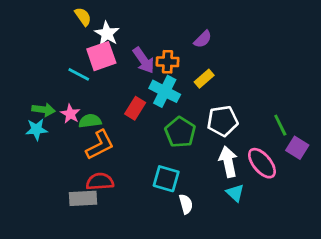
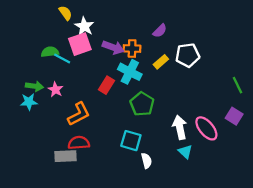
purple arrow: (144, 60) -> (113, 47), turned -35
green semicircle: (90, 121) -> (50, 52), moved
white pentagon: (223, 121) -> (188, 55), moved
green line: (280, 125) -> (237, 85), moved

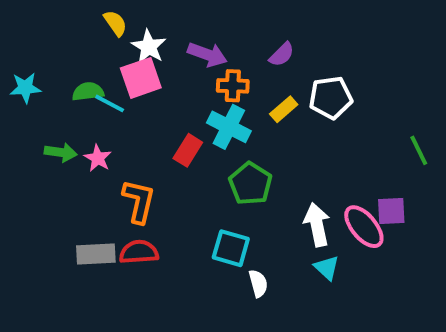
purple arrow: (113, 47) -> (207, 54), moved
cyan star: (29, 102) -> (25, 88), moved
orange L-shape: (79, 114) -> (139, 201), turned -50
purple square: (234, 116) -> (391, 211), moved, turned -35
gray rectangle: (65, 156) -> (96, 254), moved

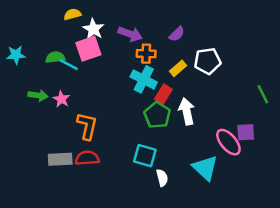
yellow semicircle: (115, 23) -> (72, 14), turned -70
red rectangle: (188, 150) -> (163, 94), moved
white arrow: (317, 225) -> (187, 111), moved
cyan triangle: (327, 268) -> (205, 168), size x1.6

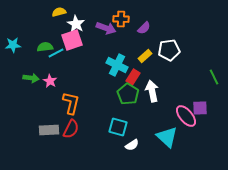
orange cross: (146, 54) -> (121, 19), moved
cyan line: (69, 65) -> (56, 53), turned -56
red semicircle: (87, 158) -> (71, 129), turned 120
white semicircle: (162, 178) -> (132, 145), turned 72

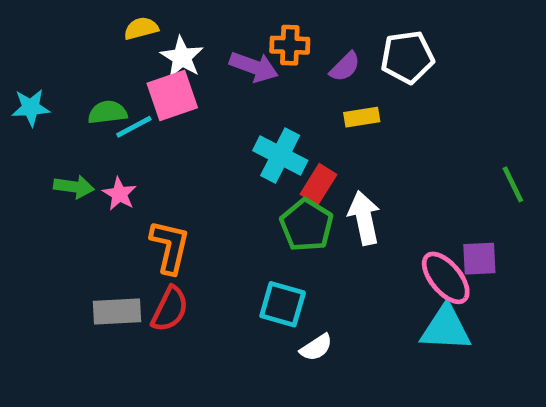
white pentagon: (169, 50) -> (407, 57), moved
yellow rectangle: (145, 56) -> (362, 117), moved, turned 32
cyan triangle: (167, 137) -> (446, 328), moved, turned -40

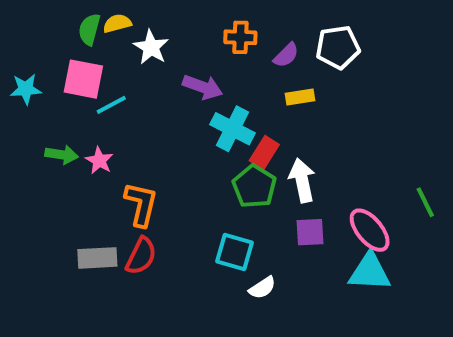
purple arrow: (254, 67) -> (203, 87), moved
pink square: (172, 96) -> (83, 79), moved, turned 30
green semicircle: (107, 112) -> (89, 29), moved, turned -68
green line: (513, 184) -> (425, 202), moved
purple square: (479, 259) -> (310, 232), moved

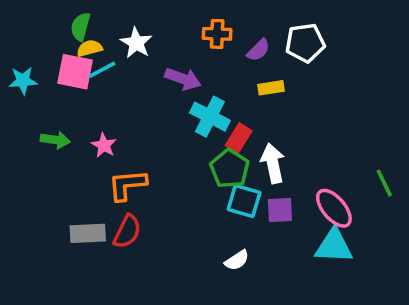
yellow semicircle: (117, 23) -> (89, 48), moved
cyan line: (111, 105) -> (102, 70), moved
pink star: (99, 161) -> (104, 145), moved
orange L-shape: (141, 204) -> (127, 185), turned -108
cyan square: (234, 252) -> (244, 201), moved

